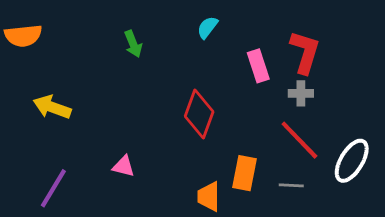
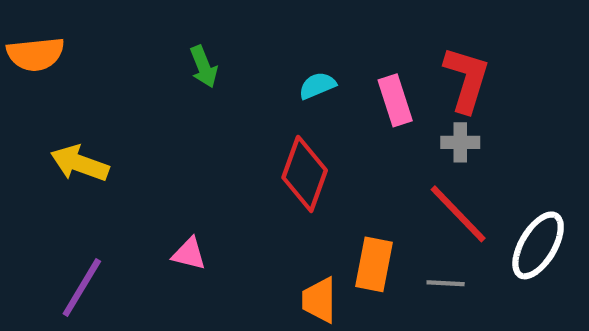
cyan semicircle: (207, 27) -> (317, 86), moved, turned 30

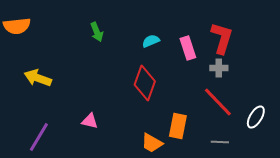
white ellipse: (538, 245) -> (256, 117), size x0.7
gray line: (446, 283) -> (220, 142), moved
orange trapezoid: (319, 300) -> (152, 143), turned -60

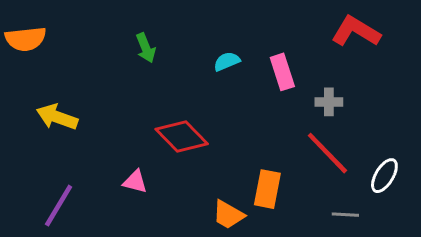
red L-shape: (222, 38) -> (356, 31), moved, turned -76
red diamond: (145, 83) -> (182, 137), moved, turned -64
gray line: (220, 142) -> (345, 215), moved

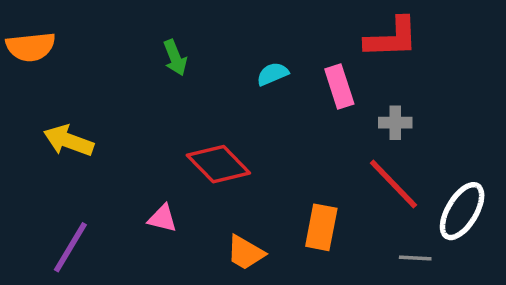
red L-shape: (356, 31) -> (392, 38), moved, turned 147
white ellipse: (384, 176) -> (462, 211), size x1.4
orange trapezoid: (228, 215) -> (245, 253), moved

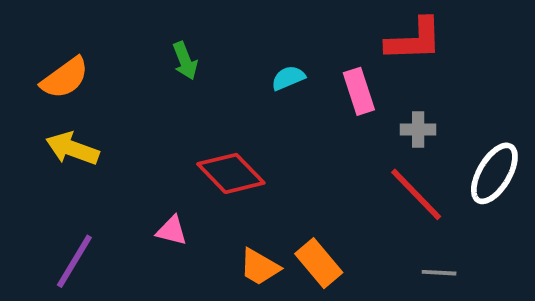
orange semicircle: (31, 47) -> (65, 78), moved, turned -30
white ellipse: (462, 211) -> (494, 173), moved
orange rectangle: (321, 227) -> (319, 263), moved, turned -51

